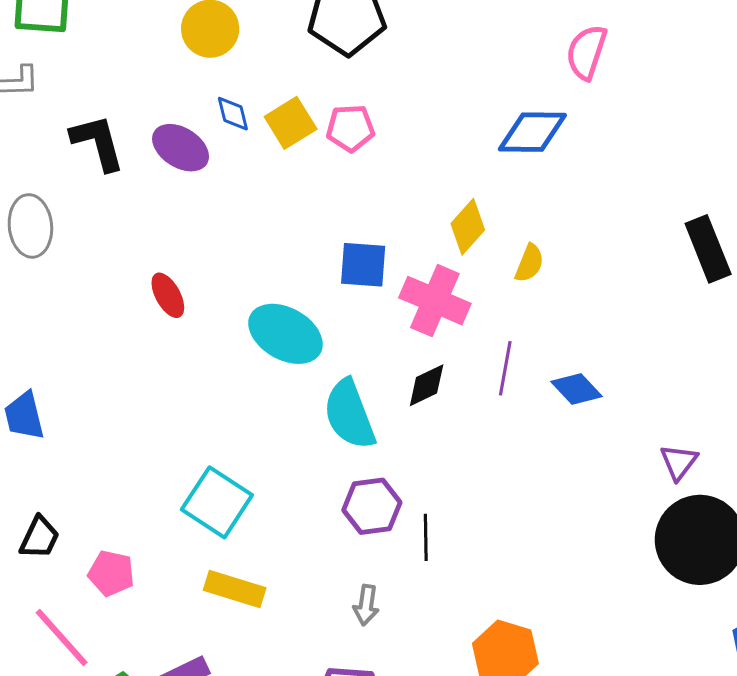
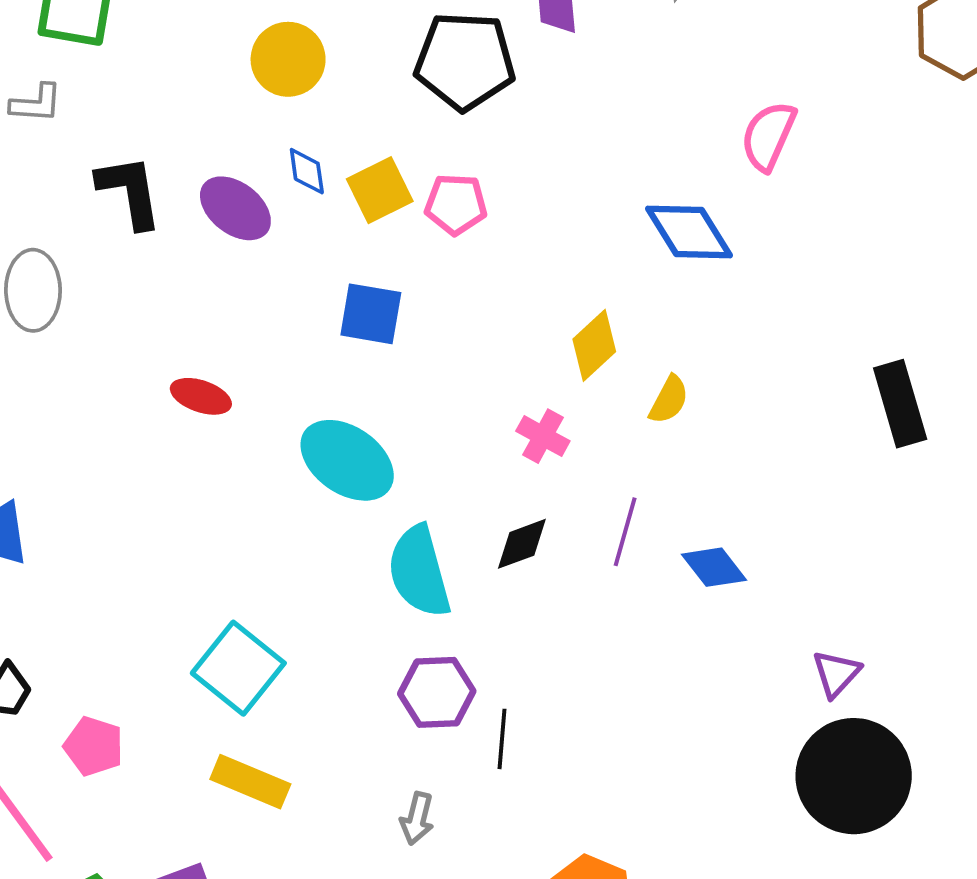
blue diamond: (532, 132) -> (689, 232), turned 52
blue square: (363, 265) -> (371, 314), moved
red ellipse: (168, 295) -> (201, 396), turned -48
pink cross: (435, 301) -> (543, 436), size x0.6

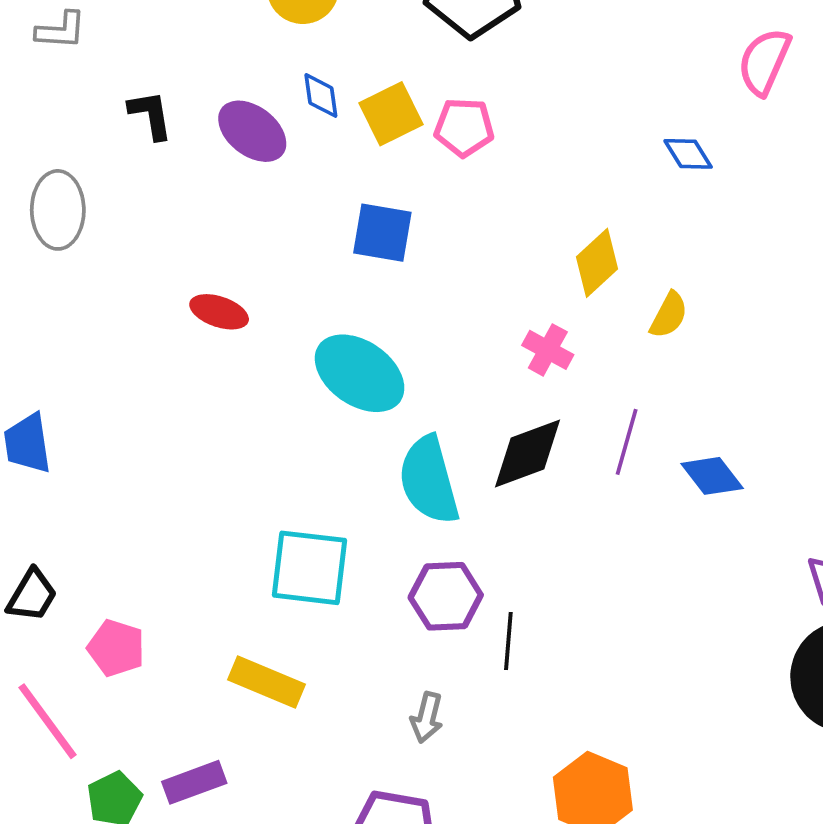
black L-shape: (130, 191) -> (151, 115), size x0.7
blue diamond: (689, 232) -> (688, 154), size x0.6
black diamond: (522, 544) -> (528, 454), size x1.4
cyan square: (238, 668) -> (309, 568), moved, turned -32

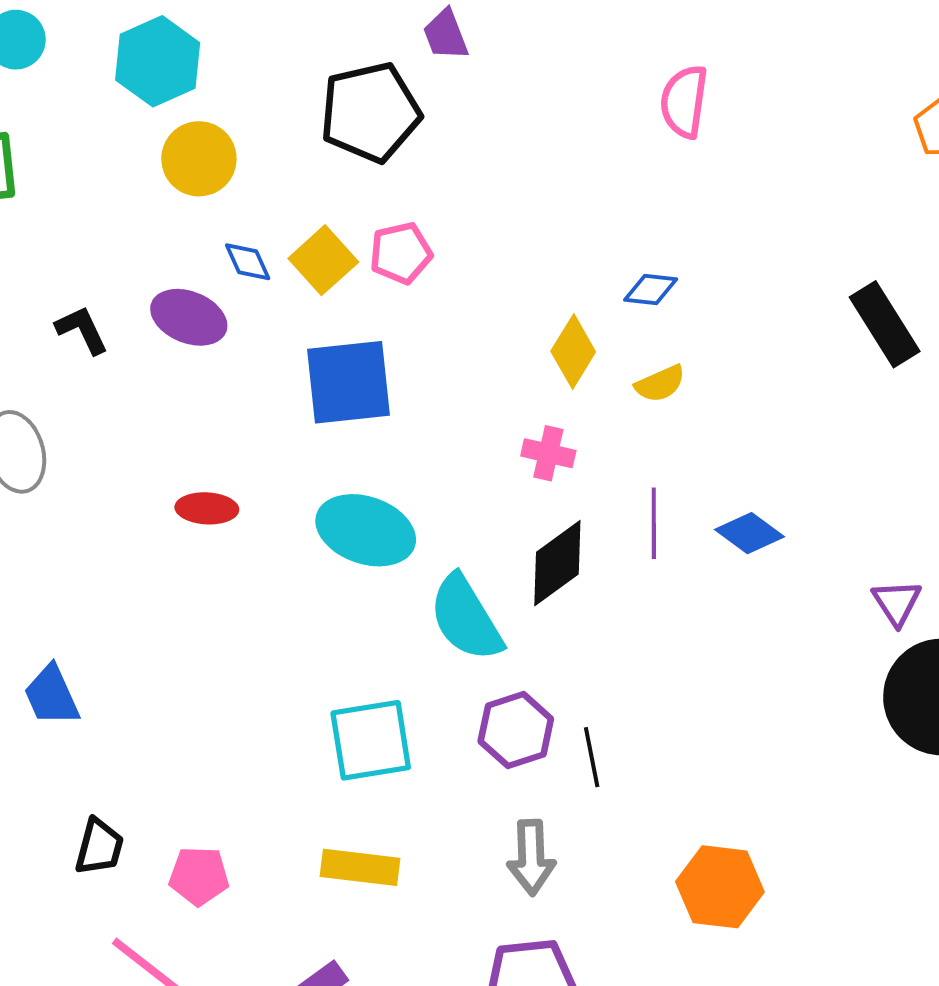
blue diamond: (688, 154) -> (651, 289), moved, turned -36
blue square: (382, 233) -> (349, 382), size x1.4
yellow semicircle: (669, 315) -> (660, 384), turned 54
gray arrow: (427, 717) -> (531, 857), size x1.4

